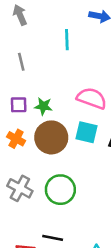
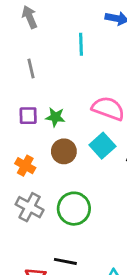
cyan square: (86, 132) -> (102, 146), turned 35
brown circle: (51, 137) -> (64, 151), size x0.7
orange cross: (16, 139) -> (25, 166), moved

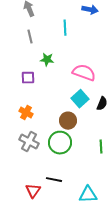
gray line: (31, 68) -> (30, 37), moved
green star: (55, 117) -> (47, 60), moved
brown circle: (64, 151) -> (68, 121), moved

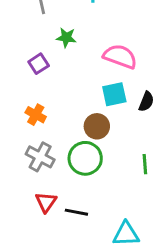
purple square: (28, 78) -> (39, 64), turned -32
cyan square: (80, 99) -> (114, 94), turned 30
red triangle: (33, 191) -> (46, 202), moved

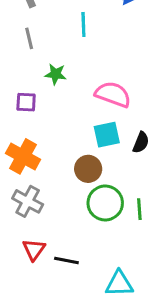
purple square: (39, 64) -> (26, 102), turned 36
orange cross: (36, 115) -> (23, 156), size x1.5
green circle: (85, 158) -> (105, 203), moved

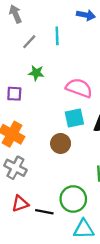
gray line: (29, 38) -> (29, 42), moved, turned 56
green circle: (105, 203) -> (73, 199), moved
red triangle: (34, 250) -> (20, 204), turned 36

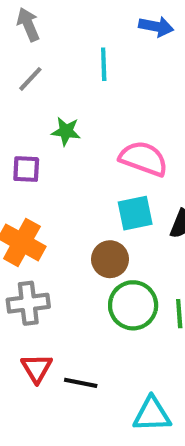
gray line: (29, 42) -> (30, 79), moved
gray cross: (15, 168) -> (28, 303), turned -35
green circle: (73, 199) -> (133, 305), moved
red triangle: (20, 204) -> (37, 368), turned -42

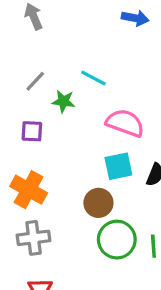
cyan line: (104, 64) -> (93, 78), moved, turned -60
gray line: (30, 79) -> (35, 81), moved

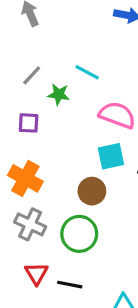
gray cross: (34, 238) -> (30, 224), turned 32
green circle: (117, 240) -> (79, 234), moved

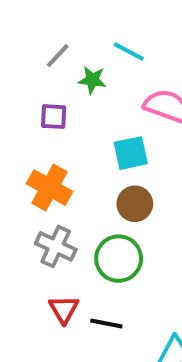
cyan square: (111, 156) -> (131, 153), moved

